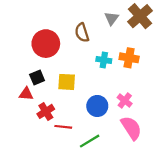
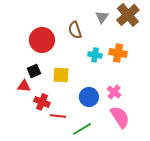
red cross: (46, 111) -> (42, 102), turned -35

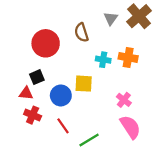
yellow square: (61, 75) -> (84, 84), moved
blue circle: (89, 97) -> (61, 95), moved
red cross: (42, 102) -> (33, 115), moved
red line: (58, 116) -> (63, 126), turned 49

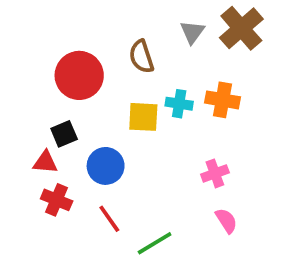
yellow square: (84, 84) -> (143, 117), moved
pink cross: (124, 100) -> (215, 173), turned 32
pink semicircle: (130, 127) -> (226, 221), size x0.6

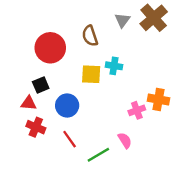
orange cross: (222, 100) -> (158, 99), moved
pink semicircle: (226, 221) -> (125, 140), moved

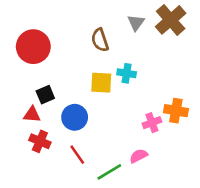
red circle: (50, 48) -> (33, 47), moved
pink semicircle: (125, 140) -> (139, 156), turned -84

